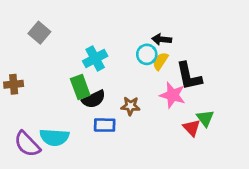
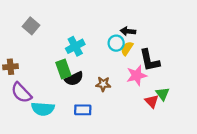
pink star: (173, 95) -> (137, 75), turned -30
blue rectangle: (105, 125) -> (83, 110), moved
purple semicircle: (27, 144) -> (21, 93), moved

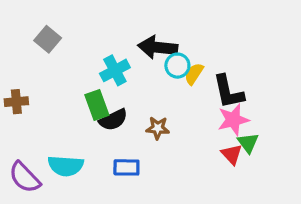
black arrow: (128, 31) -> (158, 47), moved, size x1.6
pink star: (137, 75) -> (233, 120), moved
purple semicircle: (21, 93) -> (25, 177), moved

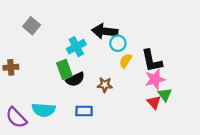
yellow semicircle: (194, 74) -> (126, 61), moved

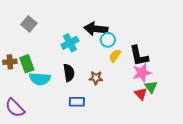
green rectangle: (64, 69) -> (27, 64), moved
black semicircle: (75, 79) -> (69, 73), turned -72
cyan semicircle: (44, 110) -> (40, 79), moved

